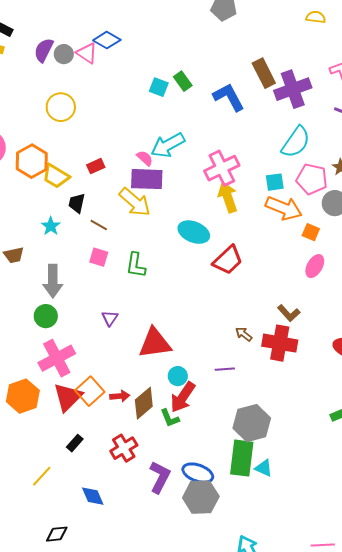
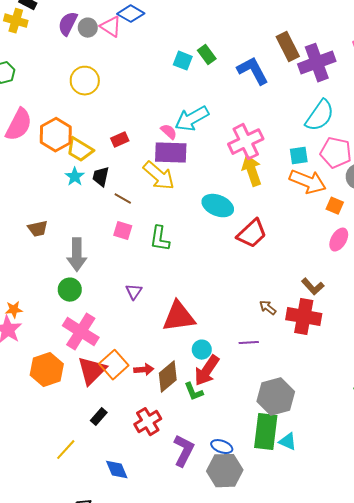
cyan star: (51, 226) -> (75, 177), moved
pink cross: (57, 358) -> (81, 332), turned -30
blue ellipse: (198, 473) -> (222, 447), size x0.7

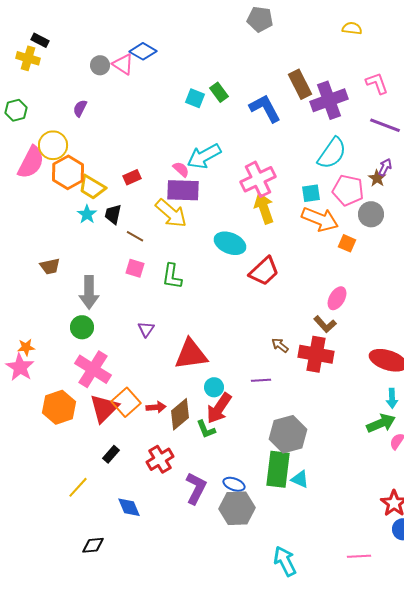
purple semicircle: (68, 24) -> (80, 108), moved, size x0.7
yellow circle: (85, 81) -> (53, 145), moved
pink ellipse: (339, 240) -> (337, 298), moved

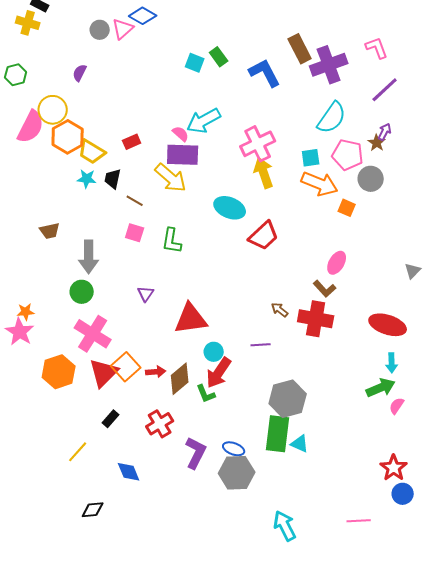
pink triangle: (123, 64) -> (123, 29), turned 45
purple line: (385, 125) -> (385, 90), turned -64
cyan star: (87, 214) -> (87, 179), turned -30

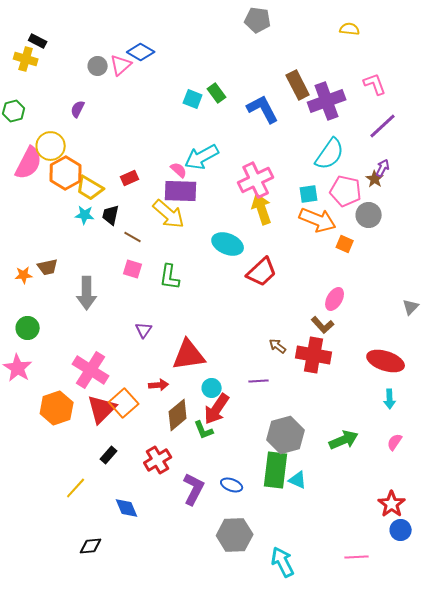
green circle: (82, 292) -> (28, 328), moved
orange star: (26, 312) -> (24, 275), moved
red arrow: (156, 372) -> (159, 385), moved
green arrow: (381, 388) -> (344, 440), moved
gray hexagon: (237, 473) -> (235, 535), moved

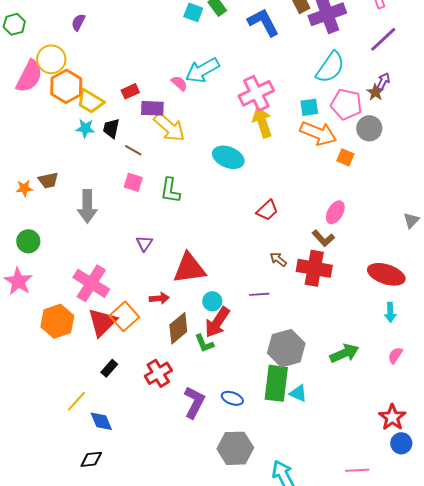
purple rectangle: (181, 191) -> (152, 108), moved, size x0.7
red trapezoid: (262, 272) -> (267, 210), moved, size x0.7
blue diamond: (127, 508) -> (101, 421), moved

